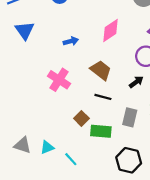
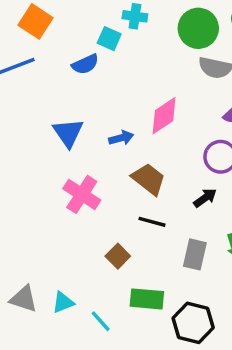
blue triangle: (25, 30) -> (68, 133), moved
blue arrow: (71, 41) -> (121, 138), moved
green rectangle: (101, 131) -> (147, 299), moved

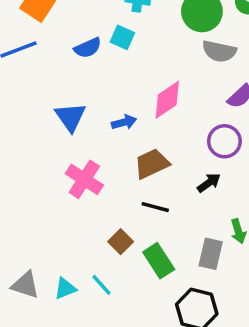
cyan square: (109, 39) -> (122, 37), moved
brown trapezoid: (149, 179) -> (152, 164), turned -63
gray rectangle: (195, 254) -> (211, 254), moved
green rectangle: (147, 299) -> (159, 261), moved, turned 52
cyan line: (101, 321) -> (102, 285), moved

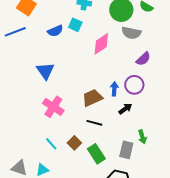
pink diamond: (167, 100) -> (101, 44), moved
blue arrow: (124, 122) -> (114, 89), moved, turned -72
cyan line: (102, 285) -> (51, 144), moved

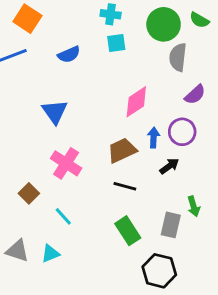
cyan square: (75, 25) -> (116, 43), moved, turned -32
gray semicircle: (131, 33) -> (178, 57), turned 84
pink diamond: (101, 44) -> (136, 102), moved
brown square: (74, 143) -> (29, 193), moved

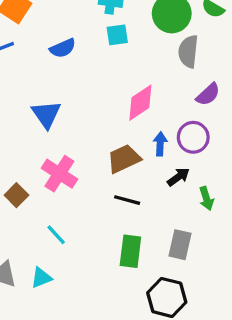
brown square: (29, 193) -> (16, 195), moved
green arrow: (194, 206) -> (206, 198), moved
green rectangle: (128, 231) -> (130, 251), turned 40

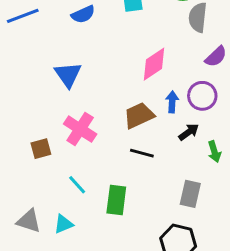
brown square: (16, 195) -> (41, 149), turned 30
green rectangle: (130, 251) -> (116, 200), moved

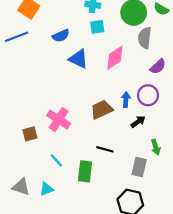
pink diamond: (154, 64) -> (115, 58), moved
blue triangle: (68, 75) -> (78, 59), moved, turned -30
green arrow: (214, 152) -> (156, 147), moved
black line: (142, 153) -> (105, 149), moved

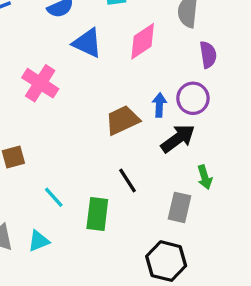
purple semicircle: (158, 67) -> (208, 55), turned -56
pink cross: (59, 120) -> (40, 83), moved
black arrow: (138, 122) -> (178, 139), size x1.5
black line: (105, 149) -> (127, 181), turned 42

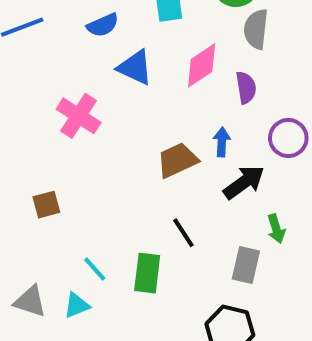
purple semicircle: (208, 55) -> (246, 88), moved
purple circle: (193, 98) -> (288, 138), moved
cyan line: (54, 197) -> (95, 269), moved

